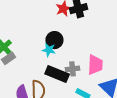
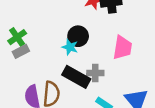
pink trapezoid: (95, 65) -> (122, 48), moved

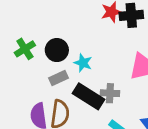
black circle: (78, 36) -> (57, 50), moved
gray rectangle: (21, 51) -> (59, 78), moved

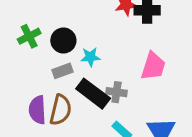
cyan star: (83, 63) -> (90, 57), turned -30

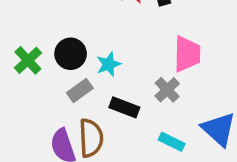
gray cross: (117, 92) -> (167, 90), moved, turned -36
black rectangle: (93, 94) -> (124, 107), size x0.7

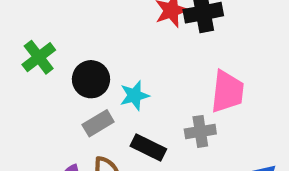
green cross: (28, 60) -> (39, 57), moved
gray cross: (167, 90) -> (200, 131), turned 30

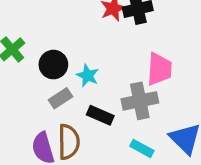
cyan star: (134, 95) -> (88, 76), turned -30
gray cross: (200, 131) -> (140, 101), size x1.5

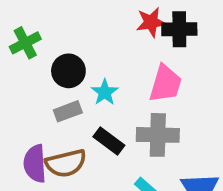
pink trapezoid: (159, 69) -> (165, 84), moved
brown semicircle: (69, 142) -> (66, 163), turned 64

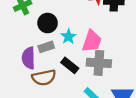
pink trapezoid: (165, 84) -> (92, 41), moved
purple semicircle: (35, 164) -> (28, 58), moved

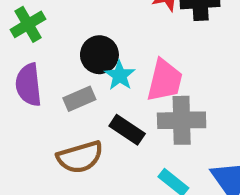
black circle: (48, 23) -> (99, 55), moved
purple semicircle: (28, 58) -> (29, 85), moved

